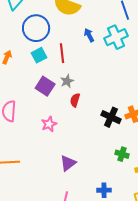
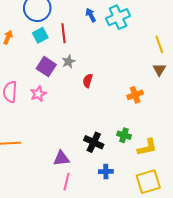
red semicircle: (75, 100) -> (88, 81), moved
black cross: (111, 117) -> (94, 142), moved
pink star: (49, 124) -> (38, 94), moved
purple triangle: (68, 163) -> (61, 158), moved, turned 30

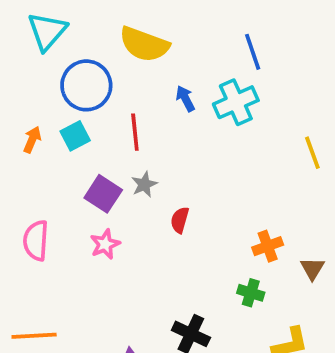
cyan square: (40, 35) -> (75, 136), moved
brown triangle: (159, 70) -> (312, 269), moved
pink star: (38, 94) -> (105, 244), moved
green cross: (124, 135) -> (251, 293), moved

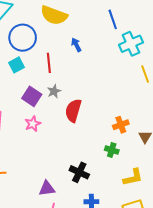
cyan cross: (236, 102) -> (131, 44), moved
red semicircle: (180, 220) -> (73, 111), size x1.6

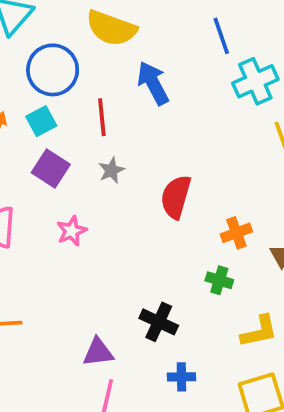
blue arrow: (76, 45) -> (153, 83), size x1.6
purple square: (32, 96) -> (51, 168), moved
red semicircle: (73, 111) -> (176, 197), moved

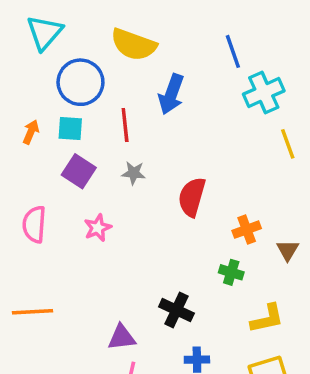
blue arrow: (153, 83) -> (171, 94), turned -132
cyan square: (41, 121) -> (70, 128), turned 32
gray star: (111, 170) -> (134, 173), turned 30

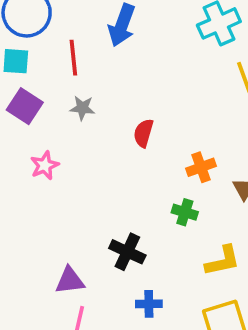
red semicircle: (192, 197) -> (143, 133), size x0.7

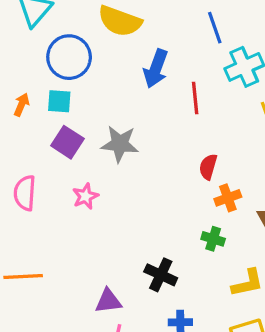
red line: (73, 58) -> (195, 98), moved
gray star: (82, 108) -> (120, 144), size x1.6
red semicircle: (143, 133) -> (208, 167), moved

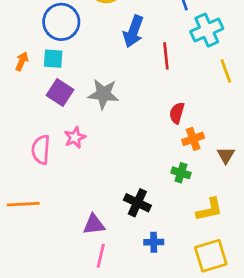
pink semicircle: (25, 193) -> (41, 150), moved

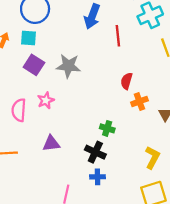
green cross: (181, 173) -> (107, 128), moved
yellow L-shape: (209, 210) -> (152, 157), turned -50
purple triangle: (94, 224) -> (51, 143), moved
blue cross: (154, 242) -> (97, 177), moved

